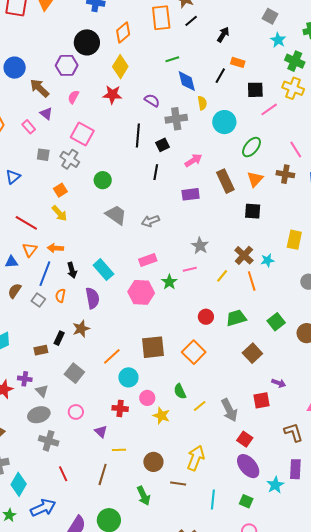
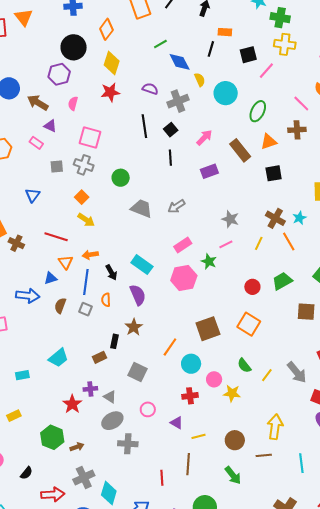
orange triangle: (255, 179) -> (269, 142), turned 42
brown square: (252, 353) -> (306, 312), turned -30
red line: (63, 474) -> (162, 478), moved, turned 35

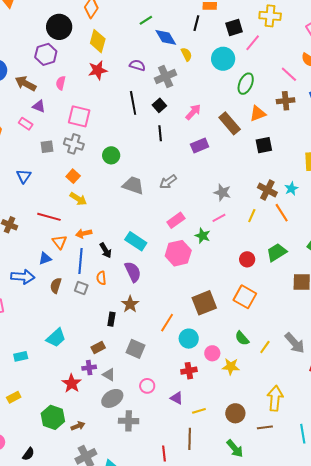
cyan circle: (226, 93) -> (223, 59), moved
brown rectangle: (99, 357) -> (98, 348), moved

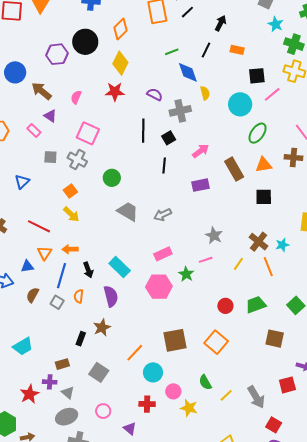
black line: (196, 23) -> (206, 50), moved
purple hexagon: (46, 54) -> (57, 54), moved

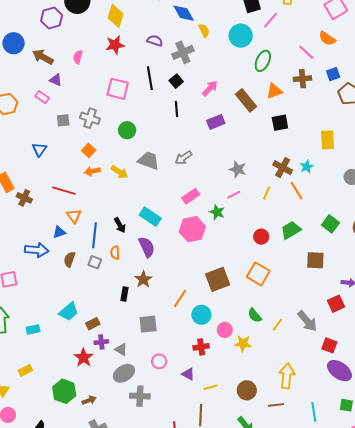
pink square: (88, 133) -> (118, 89), moved
yellow arrow: (71, 214) -> (119, 172), moved
orange arrow: (70, 249) -> (92, 171), moved
brown rectangle: (62, 364) -> (93, 324), moved
gray square: (99, 372) -> (148, 324), turned -30

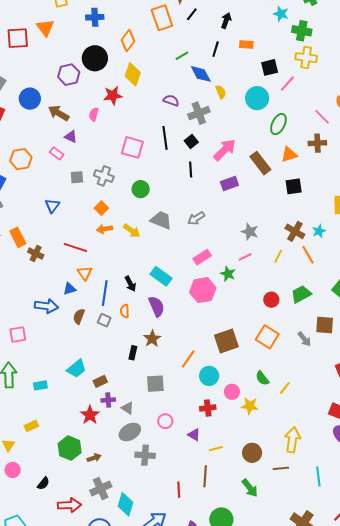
red star: (115, 45) -> (113, 95), moved
pink arrow: (210, 88) -> (225, 150), size x1.4
gray arrow: (307, 321) -> (304, 339), moved, size x0.7

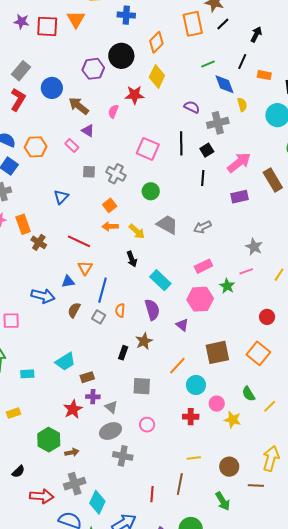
orange rectangle: (246, 45) -> (264, 75), moved
black arrow: (130, 284) -> (132, 259), moved
purple triangle: (194, 435) -> (182, 325), moved

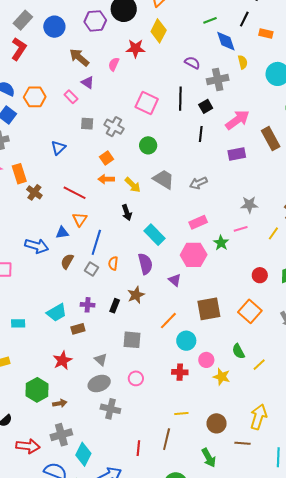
blue circle: (52, 88) -> (54, 27), moved
gray star: (254, 247) -> (249, 205), turned -30
purple cross: (93, 397) -> (88, 305), moved

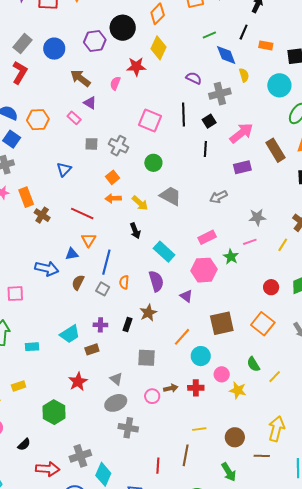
gray arrow: (198, 183) -> (218, 197), moved
brown arrow: (60, 403) -> (171, 388), moved

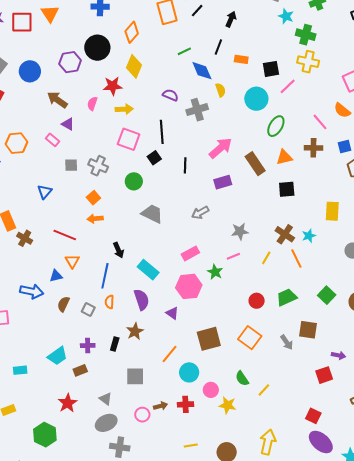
black square: (209, 121) -> (154, 158), moved
yellow arrow: (140, 203) -> (124, 109), moved, turned -42
blue line: (106, 262) -> (105, 276), moved

